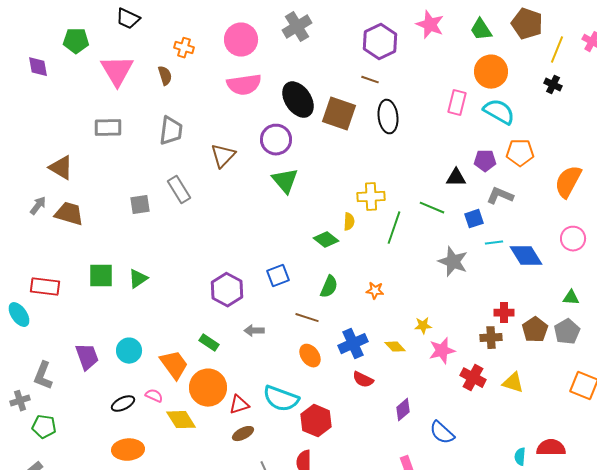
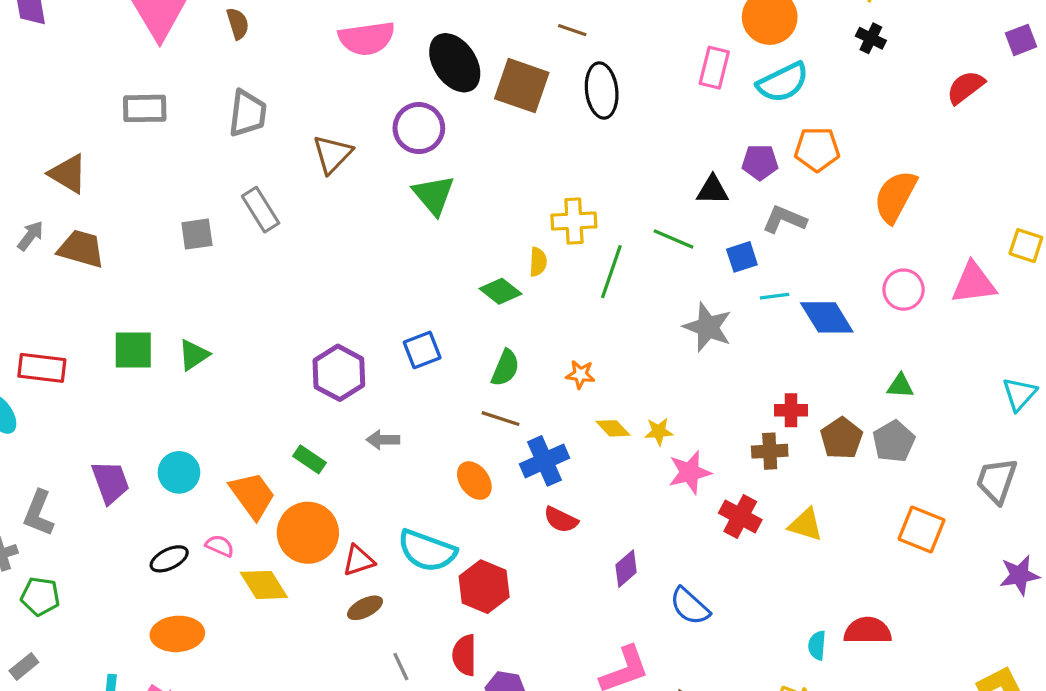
cyan semicircle: (499, 112) -> (783, 82), turned 124
brown line: (307, 318) -> (500, 419), moved
yellow diamond: (395, 347) -> (613, 428), moved

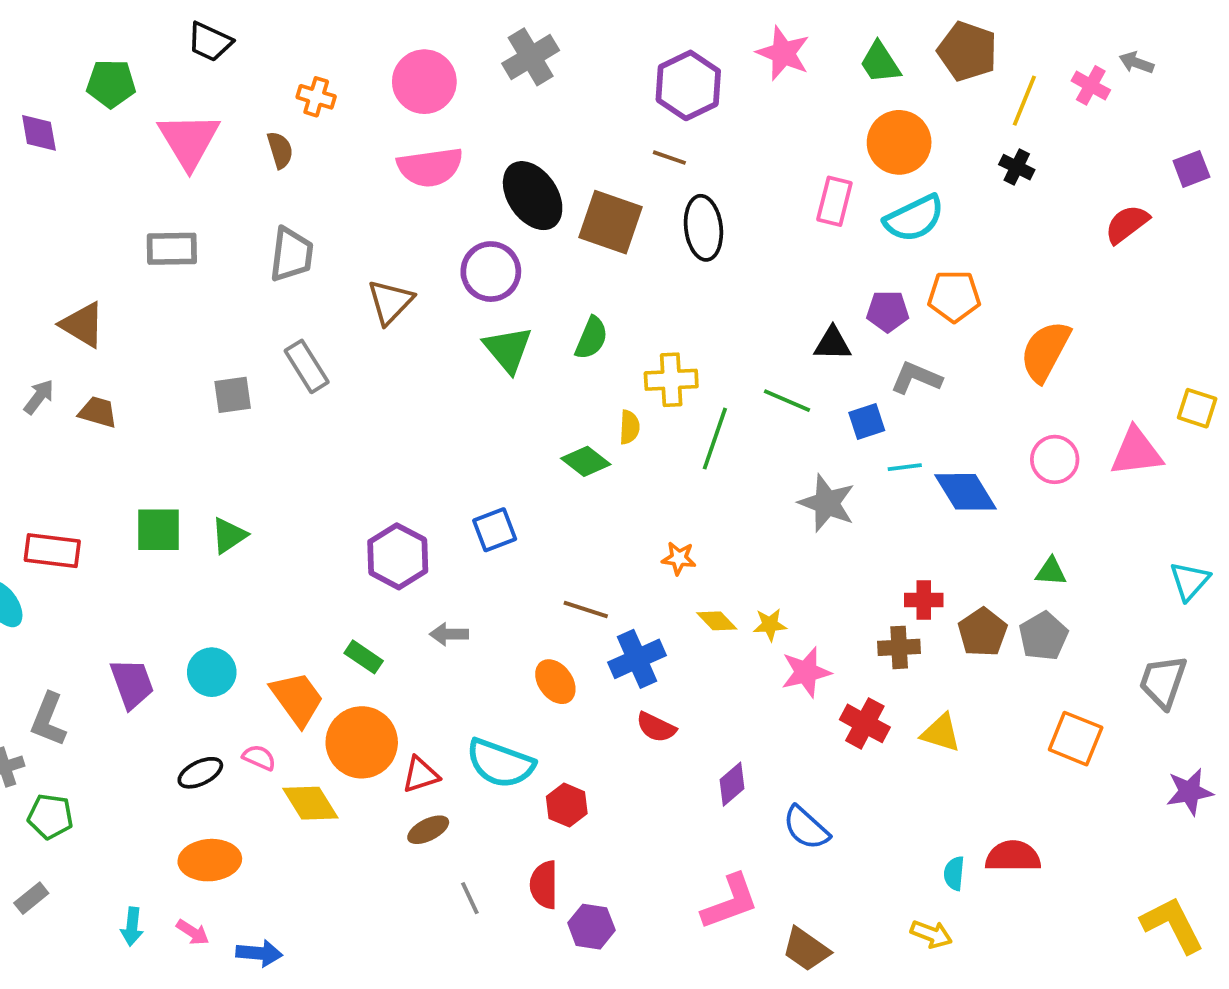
brown trapezoid: (81, 249) -> (98, 412), size x0.7
green semicircle: (505, 368) -> (591, 338), moved
red hexagon: (484, 587) -> (567, 805), size x0.7

